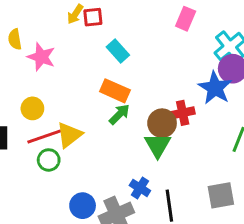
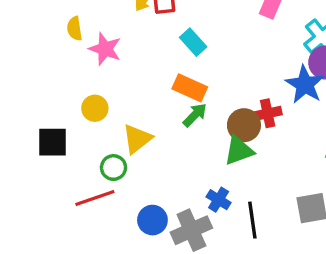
red line: (44, 136) -> (95, 198), moved
green triangle: (158, 145) -> (239, 151), turned 40

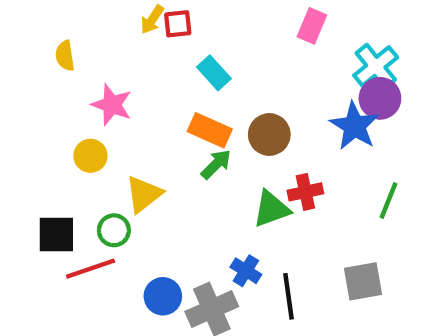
pink star: (105, 49) -> (112, 105), moved
red cross: (268, 113) -> (305, 192), moved
brown circle: (244, 125) -> (269, 134), moved
black square: (53, 142) -> (56, 235), moved

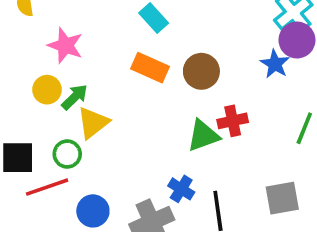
blue star: (354, 126) -> (275, 64), size x0.7
green arrow: (216, 164) -> (75, 97), moved
blue circle: (163, 296) -> (93, 211), moved

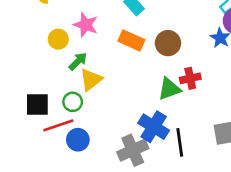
pink star: (65, 46) -> (86, 25), moved
yellow circle: (47, 90) -> (58, 39), moved
blue cross: (181, 189) -> (154, 127), size x1.6
blue circle: (93, 211) -> (78, 140), moved

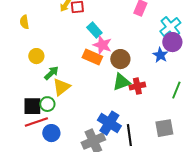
pink star: (86, 25) -> (102, 45), moved
green triangle: (169, 89) -> (121, 82), moved
black square: (37, 104) -> (32, 106), moved

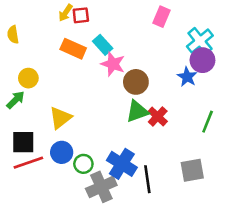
orange rectangle: (92, 57) -> (73, 49), moved
green arrow: (51, 73) -> (16, 100), moved
red cross: (137, 86) -> (158, 116), turned -35
green circle: (47, 104) -> (83, 164), moved
blue circle: (51, 133) -> (62, 152), moved

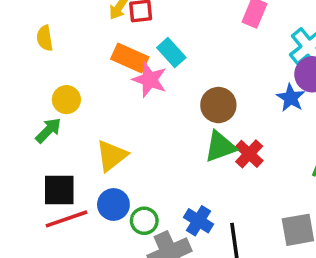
pink star: (113, 64) -> (150, 80), moved
blue cross: (122, 164) -> (198, 221), size x0.7

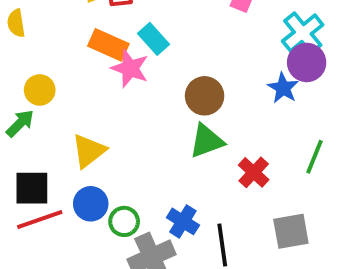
red cross: (249, 154) -> (254, 172), moved

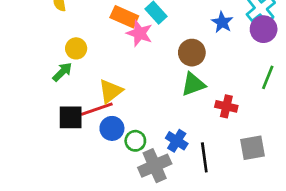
blue star: (283, 88) -> (222, 22), moved
green line: (314, 157) -> (268, 77), moved
red cross: (254, 172) -> (226, 106), turned -30
red line: (40, 219) -> (97, 109), moved

